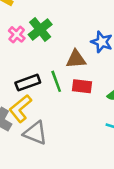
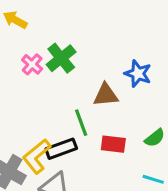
black rectangle: (28, 83) -> (61, 149), moved
red rectangle: (82, 86) -> (113, 144), moved

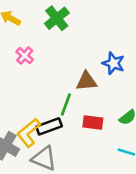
green cross: (61, 58) -> (57, 18), moved
green line: (81, 123) -> (66, 104), turned 40

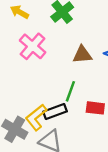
pink cross: (25, 56) -> (33, 46), size x1.6
brown triangle: (86, 81) -> (82, 55), moved

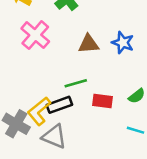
green line: (70, 91) -> (76, 83), turned 54

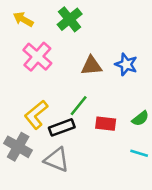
green line: (76, 83) -> (79, 106), turned -35
yellow L-shape: (39, 111) -> (36, 115), moved

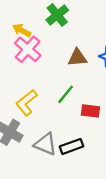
yellow arrow: (23, 19) -> (22, 30), moved
black rectangle: (62, 127) -> (71, 146), moved

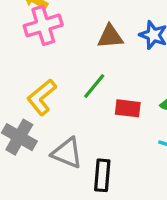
pink cross: (28, 49) -> (43, 25), turned 32
black rectangle: (71, 146) -> (102, 175), moved, turned -65

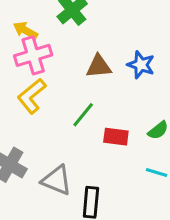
yellow L-shape: (42, 97) -> (32, 96), moved

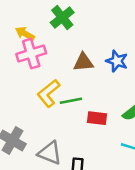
yellow L-shape: (32, 96) -> (49, 93), moved
green line: (83, 115) -> (71, 101), turned 40

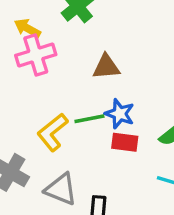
blue star: (117, 61) -> (120, 114), moved
yellow L-shape: (49, 93) -> (53, 132), moved

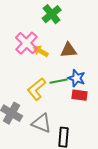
yellow arrow: (27, 28) -> (41, 51), moved
pink cross: (36, 55) -> (27, 43), turned -30

